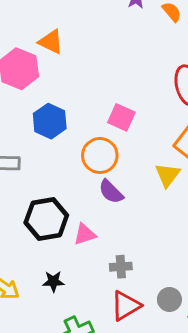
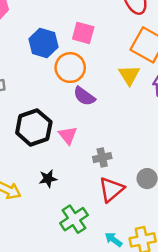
blue hexagon: (50, 121) -> (43, 43), moved
pink triangle: (85, 234) -> (68, 135), turned -42

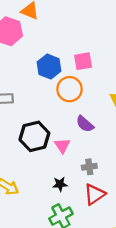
pink square: (83, 33) -> (83, 61), turned -30
purple semicircle: (84, 96) -> (85, 124), moved
black star: (48, 179) -> (60, 184), moved

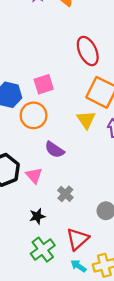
gray cross: (89, 167) -> (65, 194), turned -32
red triangle: (94, 194) -> (78, 239), moved

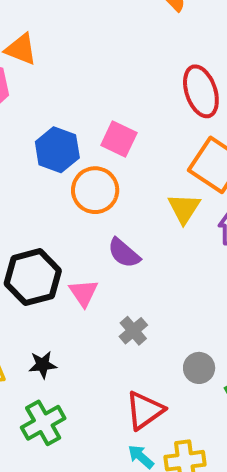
pink square: (44, 84) -> (119, 139), turned 36
black star: (37, 216) -> (43, 365), moved
green cross: (43, 250) -> (43, 423), moved

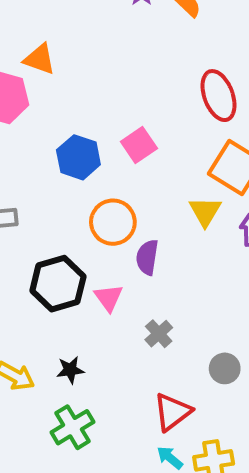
pink square: (119, 139) -> (139, 145), turned 32
orange circle: (95, 190) -> (113, 222), moved
purple semicircle: (124, 253) -> (147, 257), turned 60

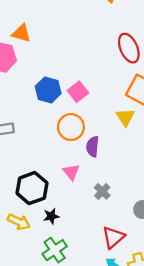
pink square: (139, 145) -> (78, 92), moved
black hexagon: (58, 284) -> (32, 188), moved

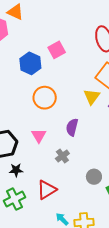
pink square: (78, 92) -> (57, 50), moved
purple semicircle: (93, 147) -> (72, 127), moved
red triangle: (113, 237) -> (47, 190), moved

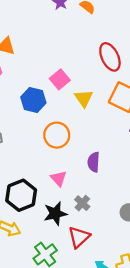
yellow triangle: (92, 97) -> (84, 98), moved
gray cross: (62, 156) -> (82, 203), moved
black star: (16, 170) -> (55, 214), moved, size x1.5

